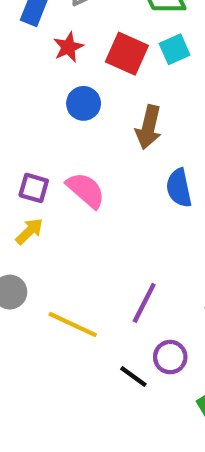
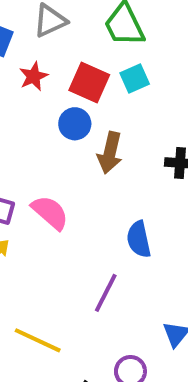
blue circle: (84, 103) -> (75, 124), moved
blue semicircle: (179, 188) -> (139, 239), moved
purple line: (144, 303) -> (106, 293), moved

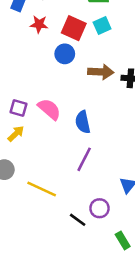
red star: (34, 76) -> (39, 24), turned 30
brown arrow: (110, 153) -> (101, 72), moved, turned -100
blue semicircle: (139, 239) -> (83, 122), moved

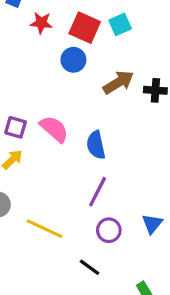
brown arrow: (101, 72) -> (118, 82), turned -35
purple circle: (99, 208) -> (109, 230), moved

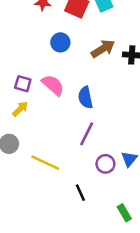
blue circle: (73, 60) -> (60, 42), moved
purple circle: (109, 230) -> (105, 164), moved
black line: (90, 267) -> (80, 193), turned 30

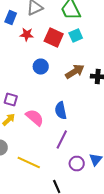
pink semicircle: (53, 85) -> (35, 118), moved

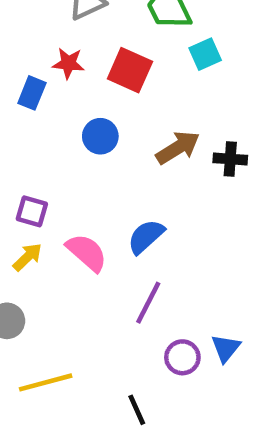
blue rectangle: (11, 18) -> (32, 93), moved
cyan square: (76, 36) -> (205, 54), moved
blue semicircle: (61, 110) -> (146, 237), turned 60
yellow line: (29, 162) -> (46, 382), moved, turned -40

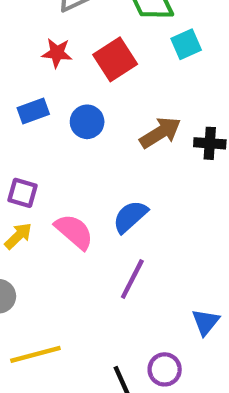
red square: (130, 70) -> (115, 59), turned 33
blue rectangle: (32, 93) -> (33, 111), moved, turned 48
purple circle: (182, 357) -> (165, 369), moved

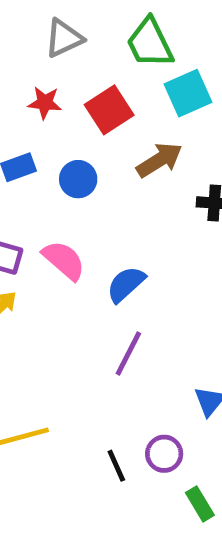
cyan square: (186, 44) -> (188, 93), size x1.4
brown arrow: (160, 133) -> (159, 160), moved
pink semicircle: (74, 232) -> (64, 260), moved

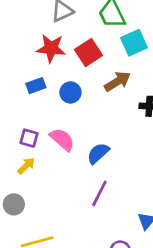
red star: (45, 103) -> (51, 48), size x1.5

